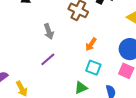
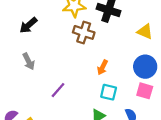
gray arrow: (49, 31) -> (29, 61), moved

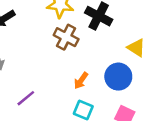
blue circle: (145, 67) -> (118, 77), moved

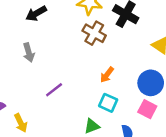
blue circle: (118, 77) -> (151, 83), moved

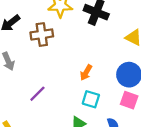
brown cross: (94, 33) -> (42, 34), moved, turned -30

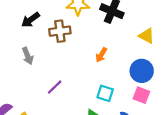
orange arrow: (86, 73) -> (101, 55), moved

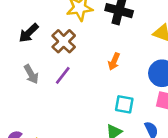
brown cross: (60, 31) -> (64, 41), turned -30
purple line: (55, 87) -> (63, 75), moved

